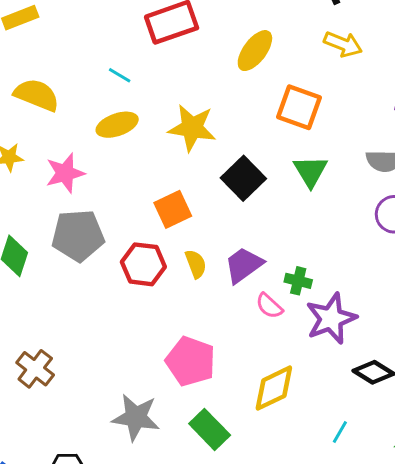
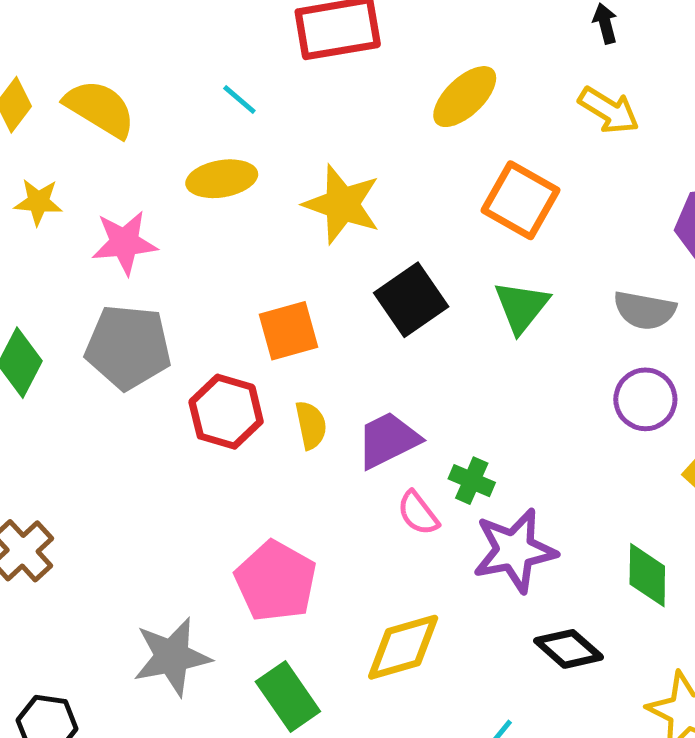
gray star: (136, 417) -> (172, 657), turned -30

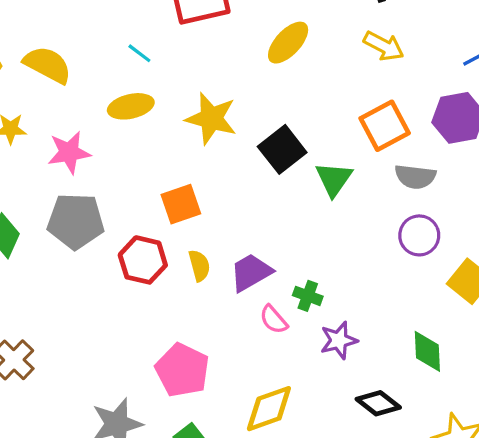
orange square: (520, 200) -> (385, 126), moved, turned 36
black square: (411, 300) -> (282, 149), moved
purple star: (515, 550) -> (339, 340), size x0.7

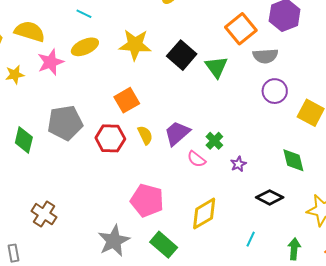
pink star: (69, 152) -> (51, 62), moved
green cross: (308, 296) -> (214, 141), turned 36
purple star: (339, 340) -> (238, 164), size x0.7

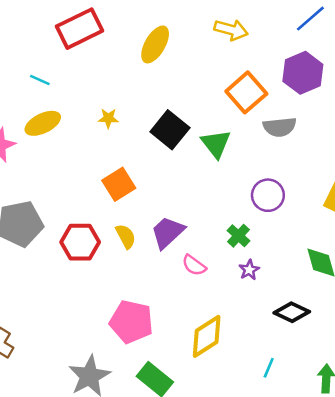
yellow star: (135, 45) -> (108, 118), size x0.5
purple circle: (275, 91) -> (268, 195), moved
orange square: (127, 100) -> (119, 184), moved
green cross: (214, 141) -> (238, 236), moved

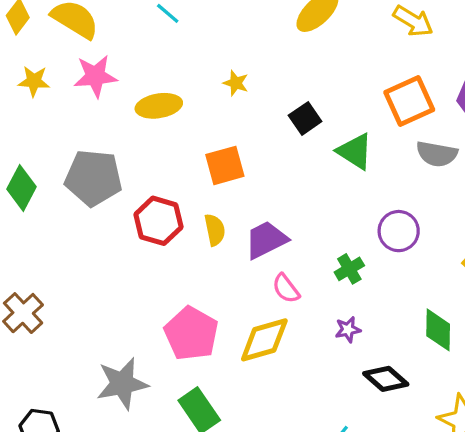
yellow ellipse: (43, 123) -> (159, 106), moved
black square: (170, 130) -> (305, 118), size x0.7
green triangle: (216, 144) -> (355, 151), turned -36
purple star: (249, 270) -> (348, 330), moved
yellow diamond: (207, 336) -> (264, 340), moved

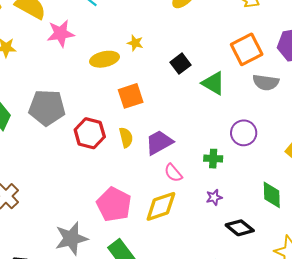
pink star: (95, 76) -> (61, 33), moved
yellow ellipse: (159, 106) -> (104, 59), moved
green cross: (349, 269) -> (213, 159), turned 36

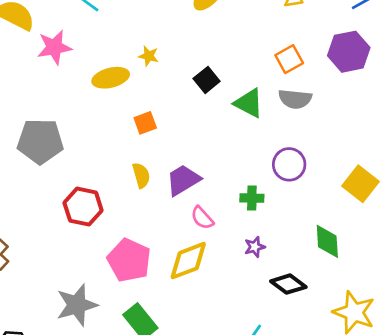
orange square: (247, 49) -> (289, 59), size x0.7
gray semicircle: (266, 82) -> (295, 99), moved
orange square: (131, 96) -> (145, 123), size x0.7
red hexagon: (90, 133) -> (83, 207), moved

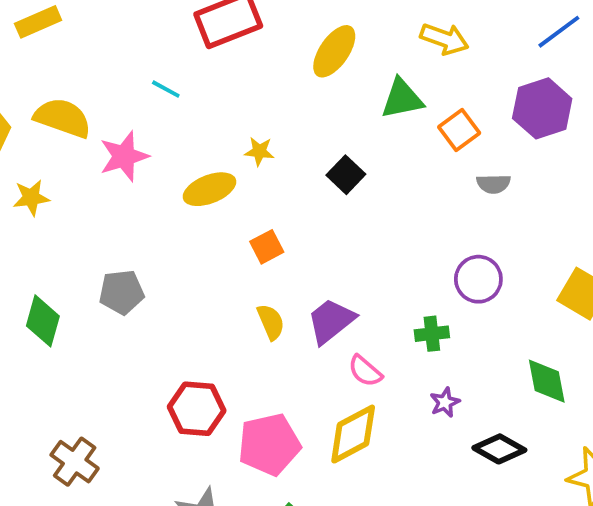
gray semicircle: (295, 99) -> (494, 184), moved, size x0.7
green triangle: (249, 103) -> (402, 99), moved, turned -32
gray pentagon: (40, 141) -> (122, 292), size x0.7
red hexagon: (83, 207) -> (197, 409), moved
pink pentagon: (129, 260) -> (269, 444), turned -30

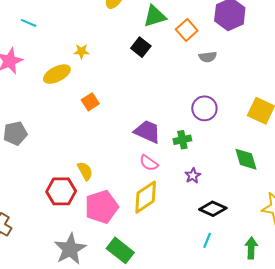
black square: (346, 175) -> (141, 47), moved
purple trapezoid: (331, 321) -> (147, 132), moved, turned 68
yellow semicircle: (271, 322) -> (85, 171), moved
black diamond: (499, 449) -> (213, 209), moved

